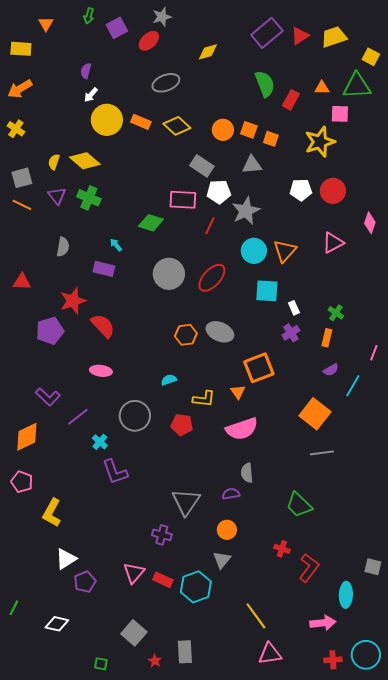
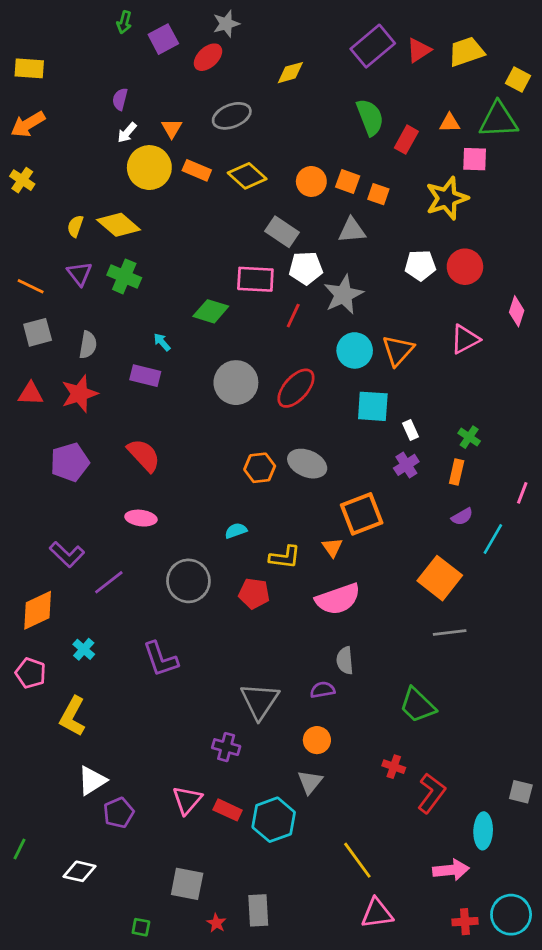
orange triangle: (46, 24) -> (172, 128), moved
gray square: (22, 178) -> (38, 332), moved
red star: (73, 301) -> (80, 394), moved
cyan cross: (100, 442) -> (84, 649), moved
gray square: (134, 633) -> (187, 884), turned -30

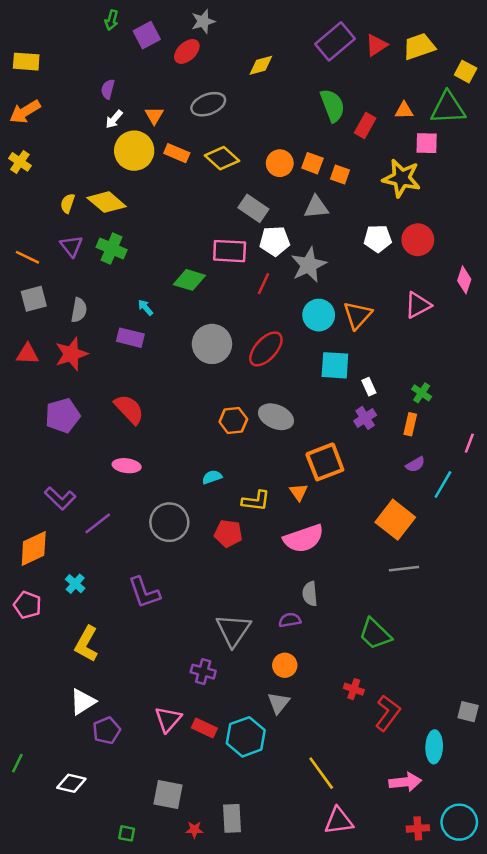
yellow star: (447, 198) -> (402, 178), turned 30
yellow L-shape: (73, 716) -> (86, 644), moved
red star: (216, 923) -> (194, 830), turned -30

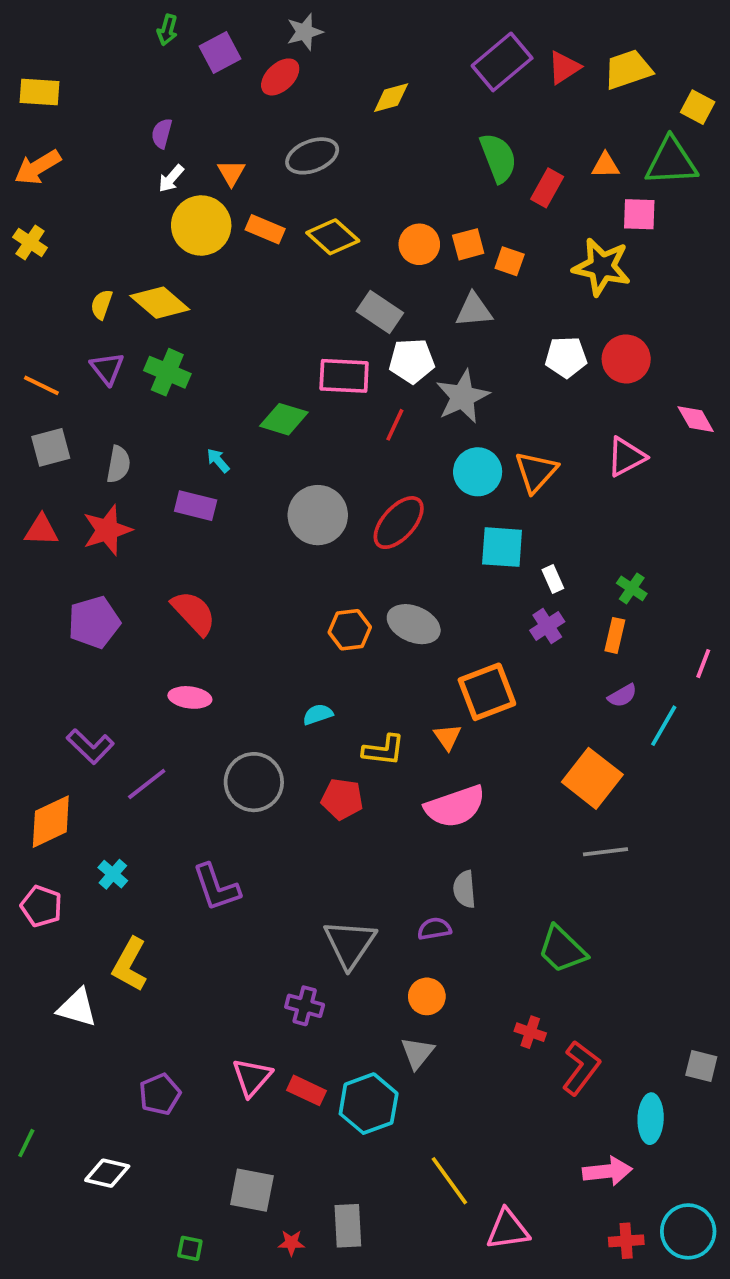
orange square: (312, 163) -> (468, 244), turned -35
pink diamond: (464, 280) -> (696, 419), turned -48
white triangle: (83, 702) -> (77, 1008), moved, turned 48
yellow line: (321, 773) -> (449, 1181), moved

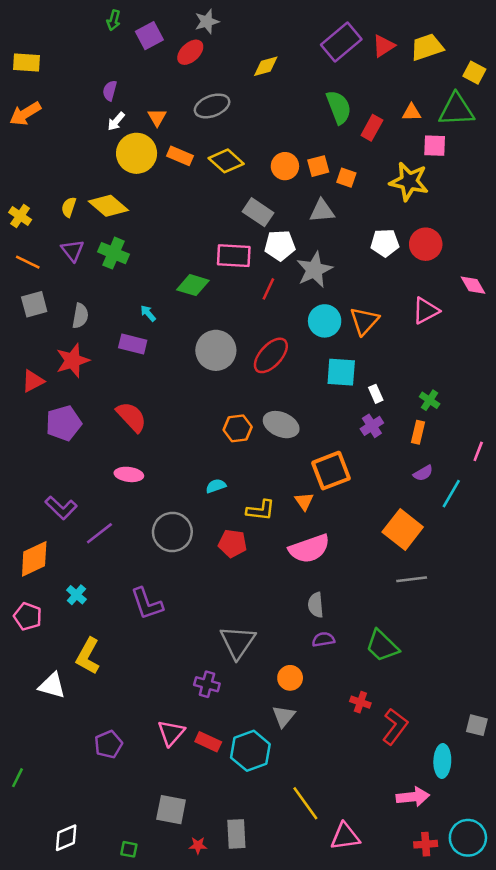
yellow cross: (30, 242) -> (20, 216), moved
red triangle: (41, 530) -> (33, 381), moved, turned -30
purple semicircle: (434, 929) -> (323, 639), moved
white diamond: (107, 1173) -> (66, 838), moved, turned -36

